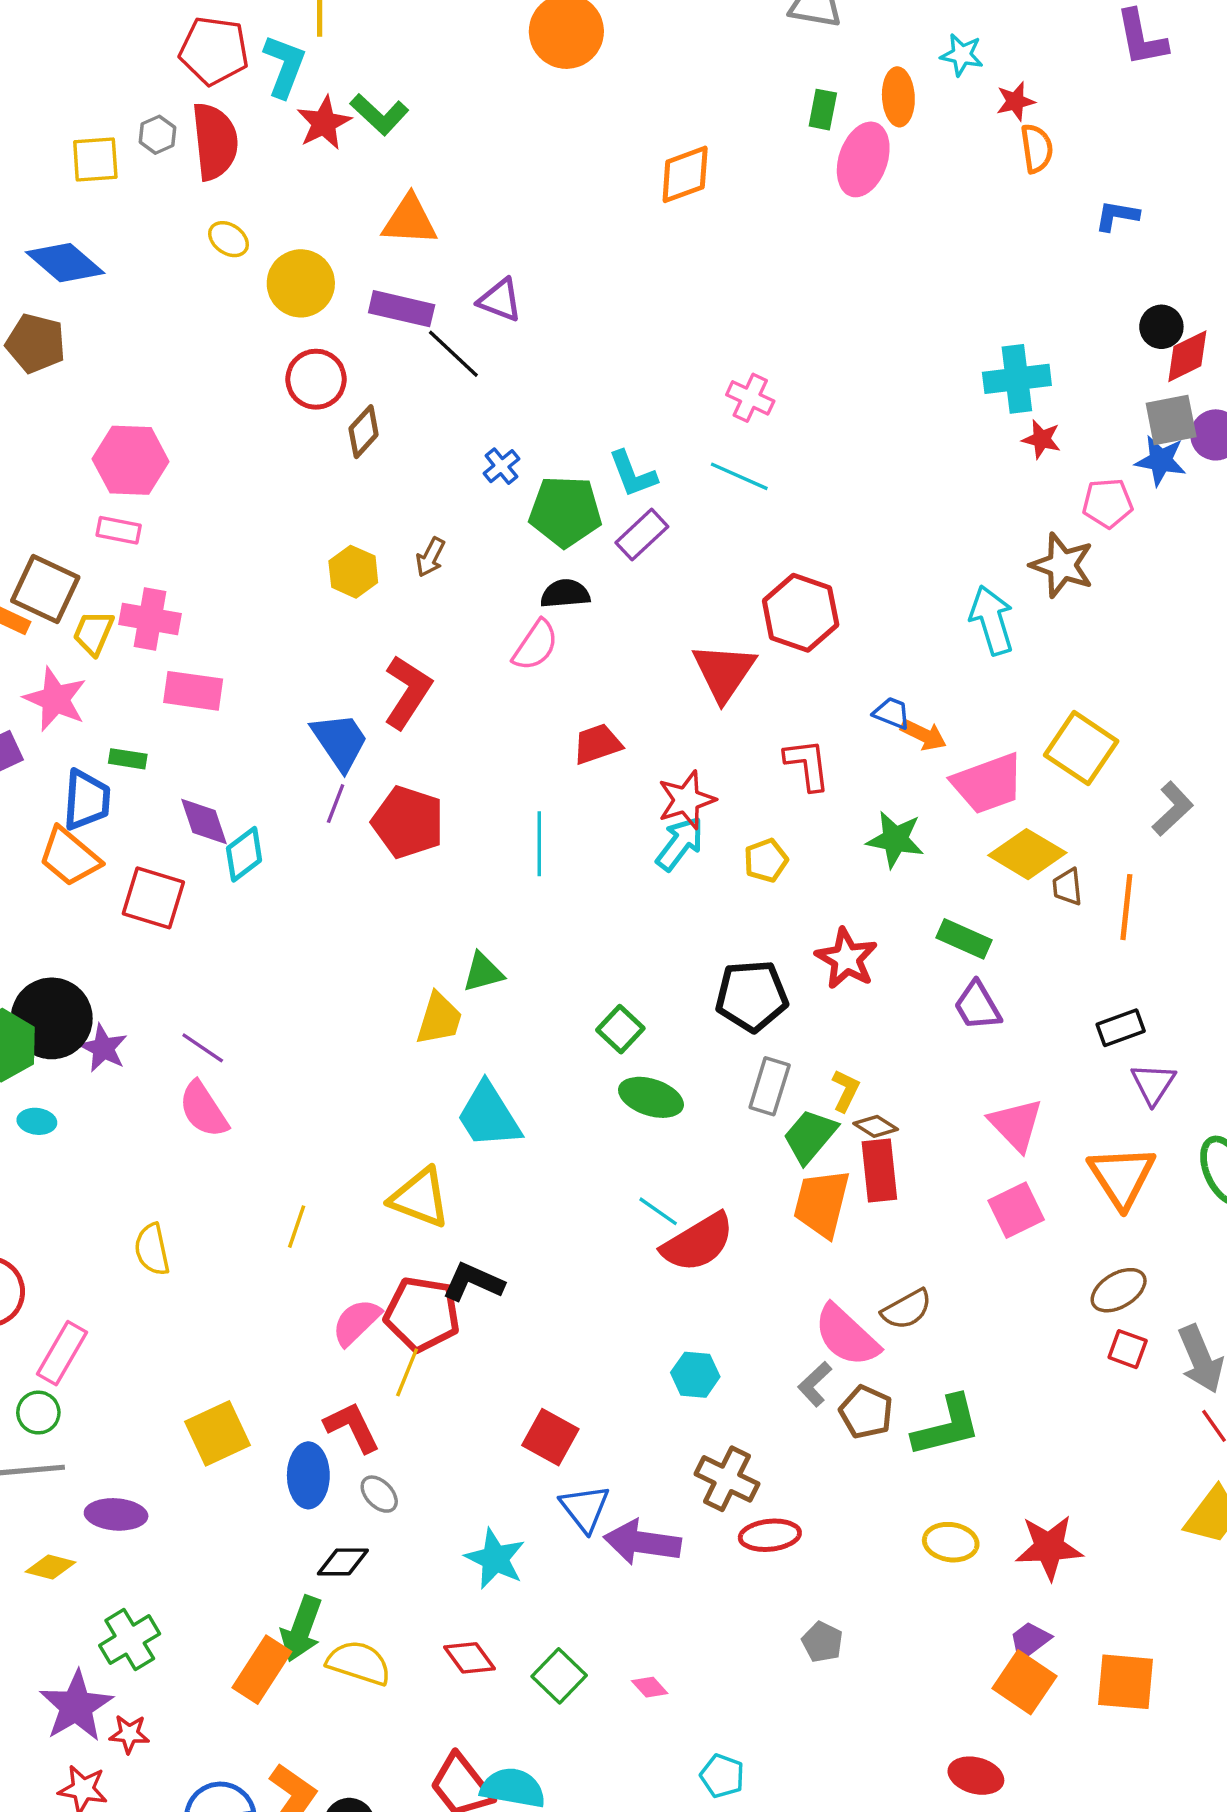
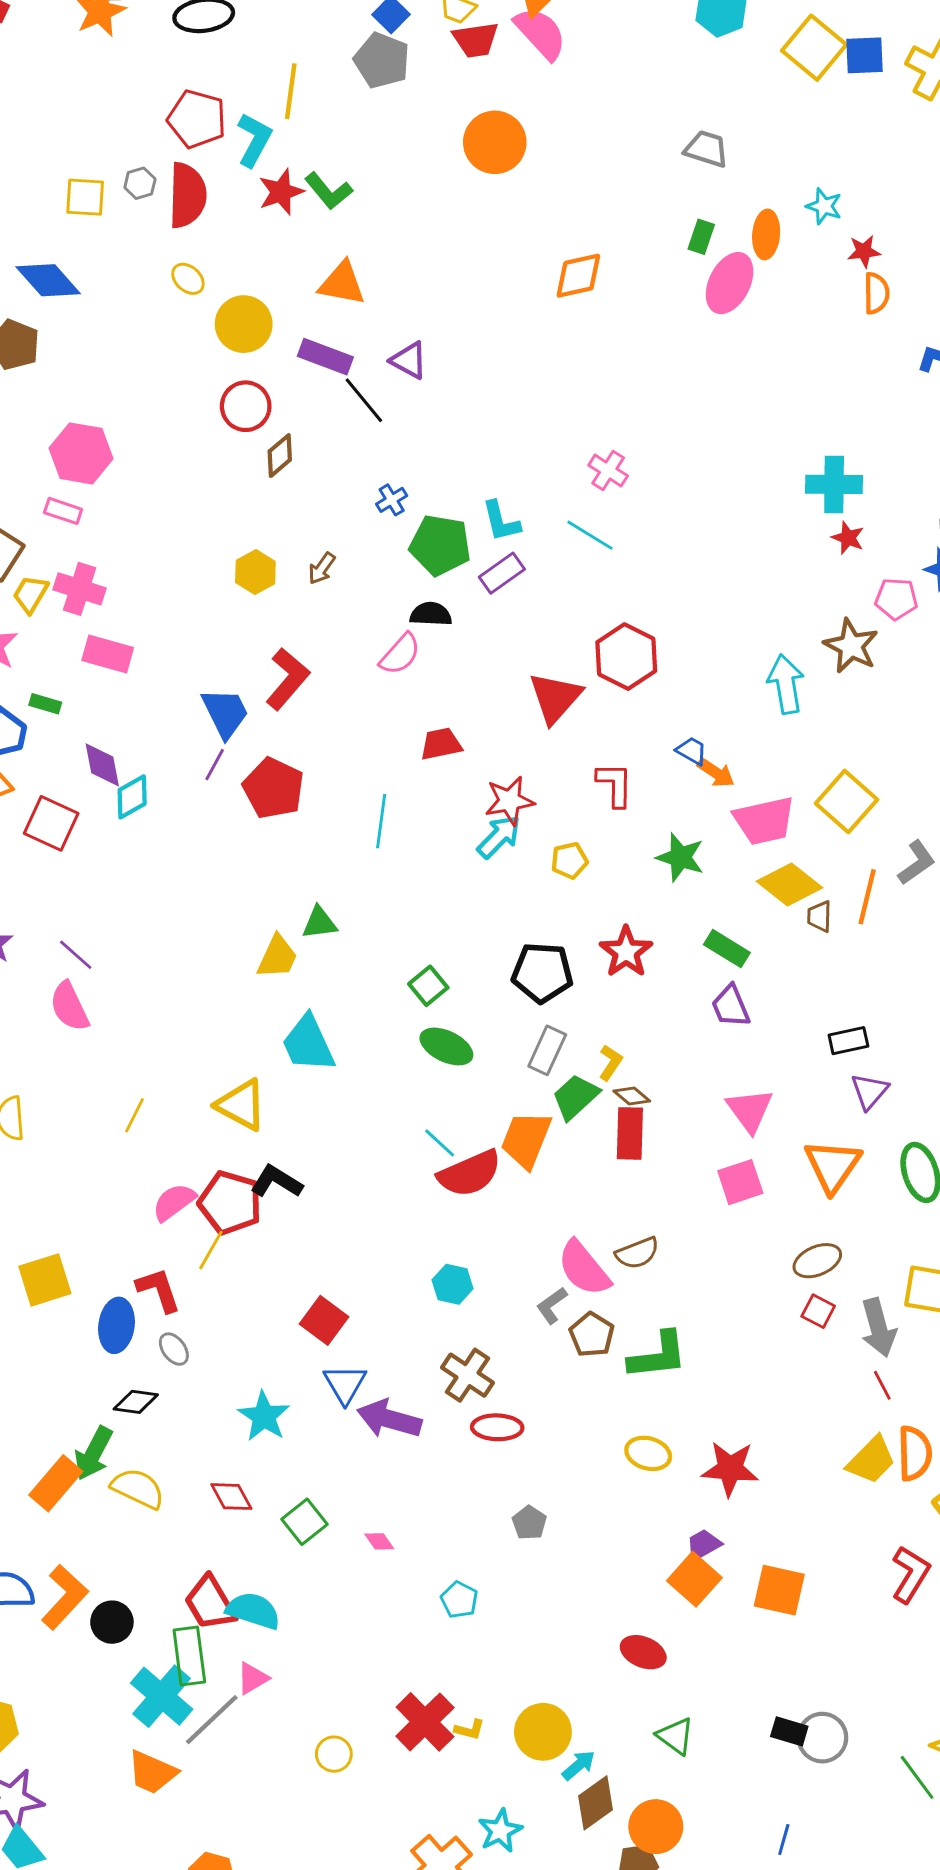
orange line: (1126, 907) -> (867, 897), moved
orange trapezoid: (822, 1203) -> (526, 1140), moved
cyan pentagon: (722, 1776) -> (459, 1600), moved

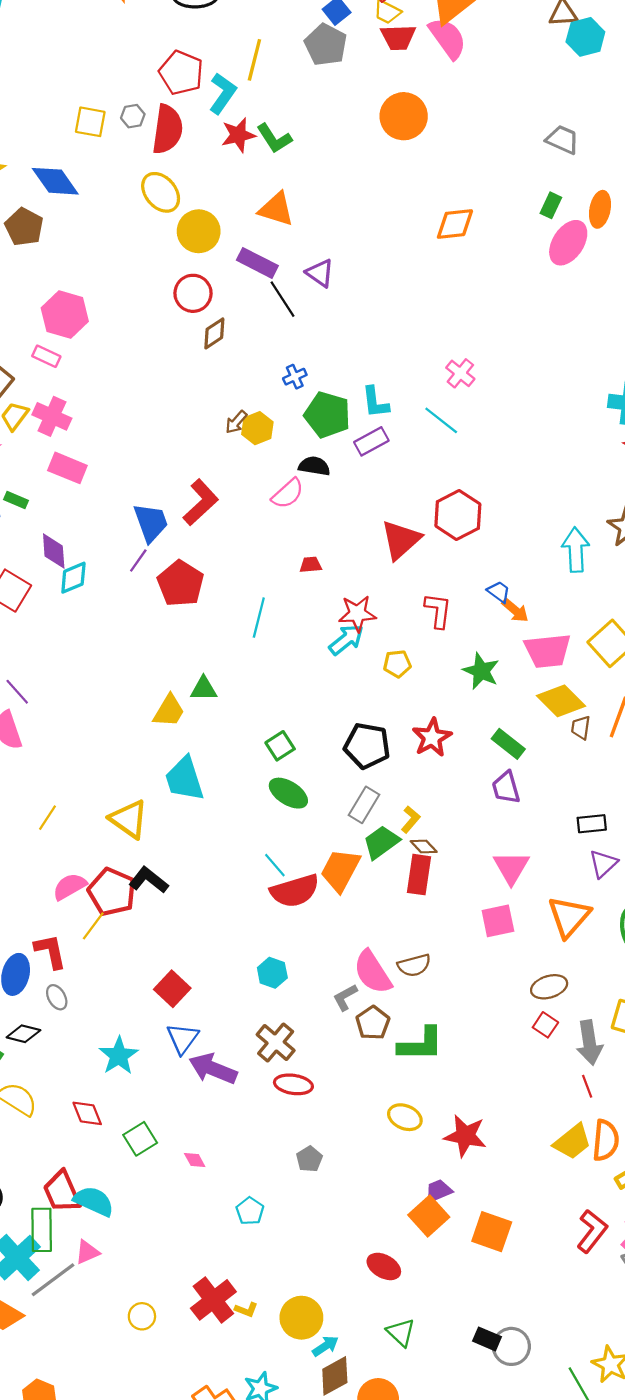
yellow ellipse: (188, 279) -> (161, 192), size x1.6
yellow hexagon: (255, 572) -> (257, 428), moved
red trapezoid: (441, 744) -> (311, 565), size x0.7

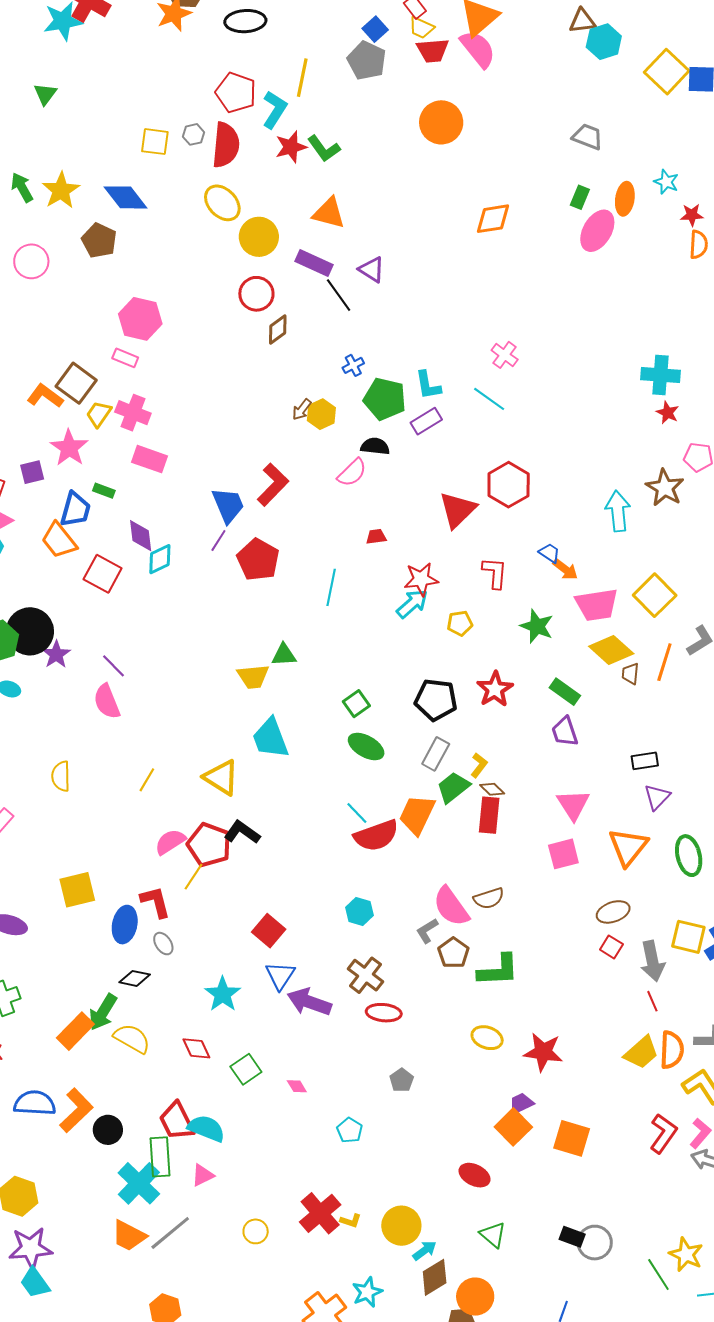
yellow trapezoid: (169, 711) -> (253, 677), turned 56
gray line: (53, 1280) -> (170, 1233), moved

